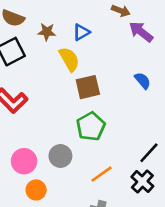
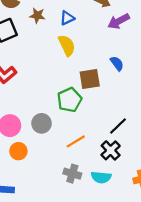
purple arrow: (141, 32) -> (119, 21), turned -70
yellow semicircle: (69, 59) -> (67, 45), moved
brown square: (88, 87) -> (90, 79), moved

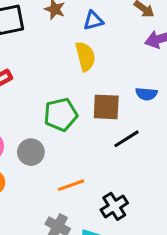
blue semicircle: (117, 63) -> (146, 94), turned 119
green pentagon: (69, 100) -> (61, 115), moved
black line: (118, 126) -> (126, 139), moved

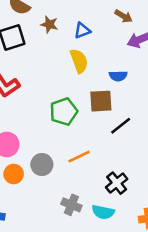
blue semicircle: (146, 94) -> (118, 76), moved
gray circle: (31, 152) -> (42, 165), moved
orange line: (71, 185) -> (79, 157), moved

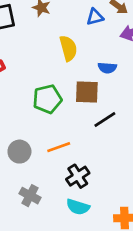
blue triangle: (82, 30) -> (95, 17), moved
black cross: (117, 183) -> (78, 176), moved
gray cross: (71, 205) -> (30, 196), moved

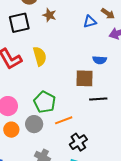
yellow semicircle: (68, 48) -> (40, 56), moved
green pentagon: (47, 99) -> (45, 102), moved, turned -30
black line: (105, 120) -> (98, 99), turned 30

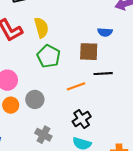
green pentagon: (45, 102) -> (49, 56), moved
orange line: (64, 120) -> (76, 86), moved

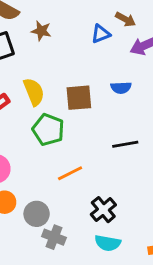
brown square: (89, 52) -> (79, 98), moved
orange line: (76, 86) -> (70, 173), moved
gray circle: (35, 99) -> (37, 214), moved

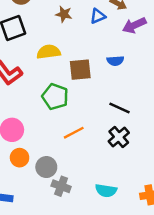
brown star: (41, 31) -> (64, 14), moved
yellow semicircle: (34, 92) -> (49, 52), moved, turned -75
black line: (125, 144) -> (120, 108), turned 35
black cross: (103, 210) -> (119, 137), moved

